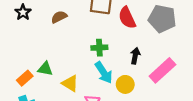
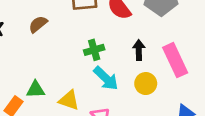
pink rectangle: (162, 70) -> (175, 60), turned -60
yellow circle: (125, 84) -> (146, 84), moved

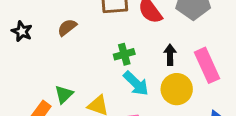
yellow circle: (146, 84) -> (177, 89), size x1.4
green triangle: (35, 90) -> (64, 94), turned -42

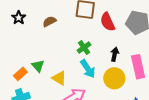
green cross: (124, 54) -> (84, 48), turned -32
green triangle: (64, 94) -> (38, 66), turned -40

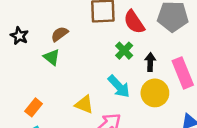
green cross: (84, 48) -> (124, 51), moved
green triangle: (38, 66) -> (52, 57), moved

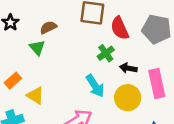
black arrow: (150, 62) -> (128, 68), turned -91
yellow triangle: (84, 105) -> (35, 96), moved
orange rectangle: (34, 107) -> (13, 81), moved

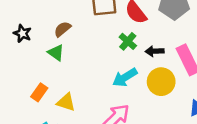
cyan arrow: (95, 86) -> (125, 77), turned 105

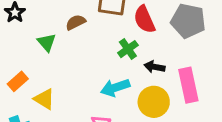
brown semicircle: (62, 29) -> (76, 22), moved

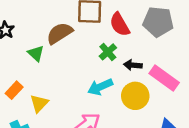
brown semicircle: (76, 22) -> (60, 33), size x1.5
pink rectangle: (188, 85) -> (164, 78), turned -36
yellow triangle: (44, 99) -> (39, 103), turned 48

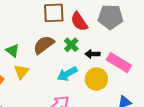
brown semicircle: (60, 33) -> (44, 45), moved
yellow triangle: (39, 103) -> (21, 72), moved

